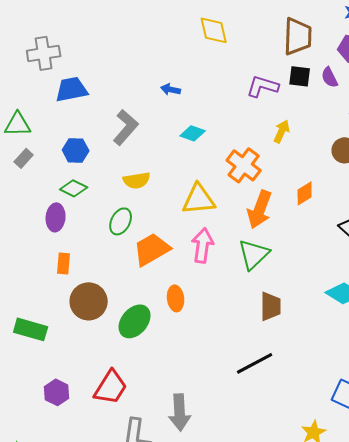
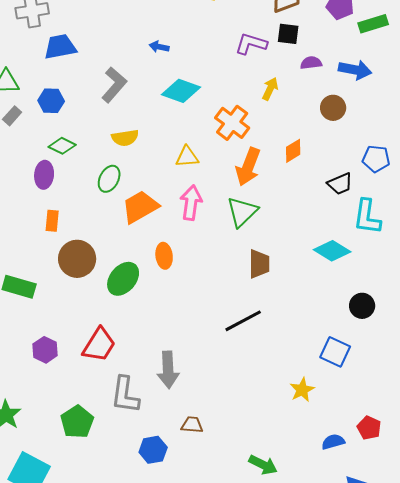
purple semicircle: (330, 77) -> (311, 63), moved, turned 110
cyan diamond: (193, 133) -> (181, 91), size x1.5
blue hexagon: (76, 150) -> (51, 101), moved
yellow triangle: (199, 199) -> (187, 157), size x0.7

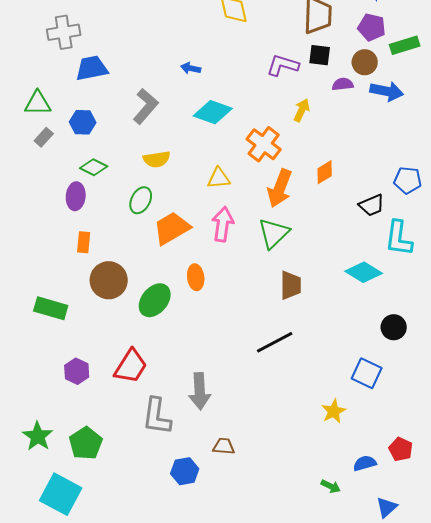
brown circle: (333, 108) -> (365, 62), moved
green pentagon: (77, 422) -> (86, 443), moved
green arrow: (263, 465) -> (331, 486), moved, size x0.7

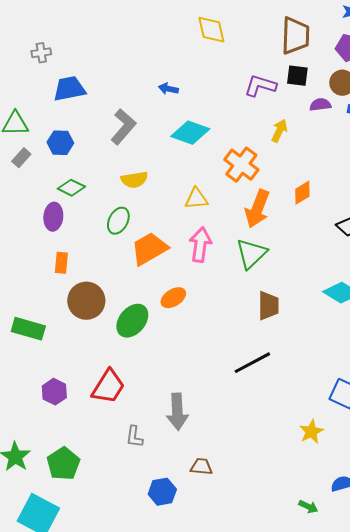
gray cross: (64, 32) -> (41, 53), size x0.6
orange ellipse: (196, 277) -> (173, 298), turned 65
gray L-shape: (157, 416) -> (134, 437), size x0.6

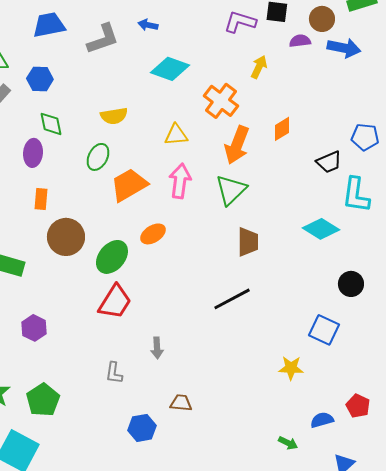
gray L-shape: (123, 127) -> (103, 39), moved, turned 30
green diamond: (71, 188) -> (51, 124), turned 52
red trapezoid: (108, 387) -> (115, 302), moved
gray arrow: (177, 412) -> (157, 348), size x0.6
yellow star: (311, 432) -> (291, 368), turned 30

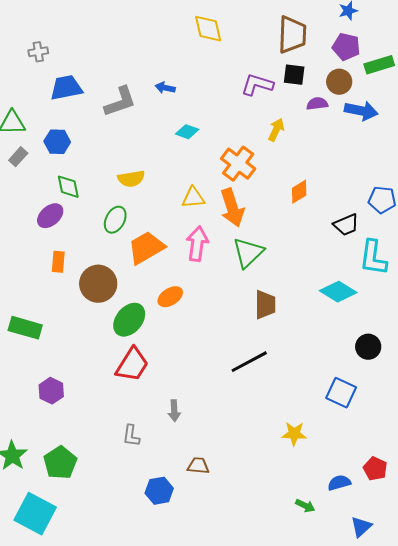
cyan diamond: (170, 69) -> (187, 132), size x0.6
orange arrow: (237, 145) -> (232, 208), moved, turned -39
purple ellipse: (33, 153) -> (50, 216), turned 44
brown circle: (66, 237) -> (98, 284), moved
yellow star: (291, 368) -> (294, 434), moved

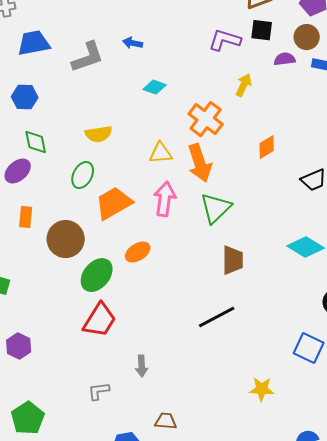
gray L-shape: (131, 436) -> (99, 391), turned 75

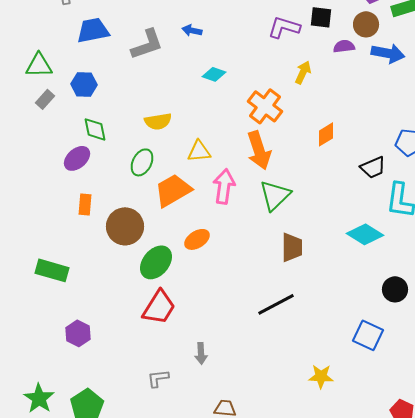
yellow triangle: (161, 153) -> (199, 151), moved

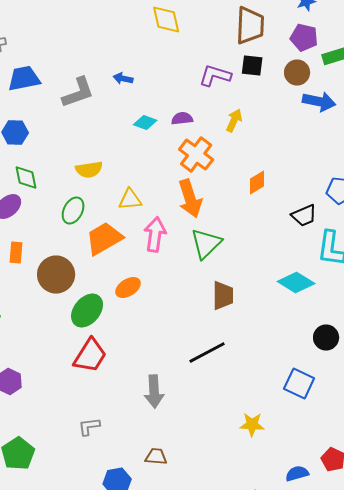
purple semicircle: (344, 46) -> (182, 118), moved
gray arrow: (201, 353) -> (154, 392), moved, size x1.5

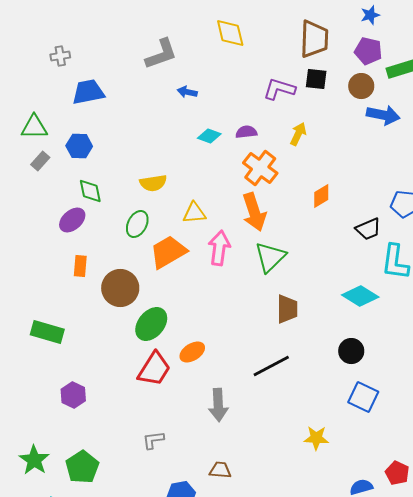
gray L-shape: (78, 92) -> (161, 54), moved
orange ellipse: (128, 288) -> (192, 352), moved
black circle: (326, 338) -> (351, 351), moved

